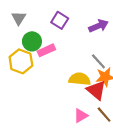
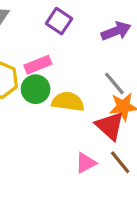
green circle: (32, 41) -> (36, 89), moved
yellow semicircle: (80, 79) -> (68, 102), moved

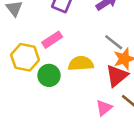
green circle: (36, 89) -> (49, 75), moved
red triangle: (110, 126) -> (117, 76), turned 50

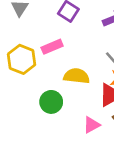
green circle: (49, 75) -> (51, 102), moved

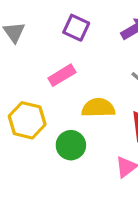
yellow hexagon: (22, 59) -> (27, 120), moved

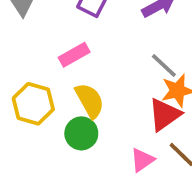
yellow semicircle: (98, 108) -> (90, 101), moved, turned 60

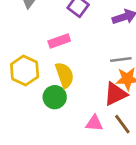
gray line: (164, 65) -> (121, 59), turned -60
pink triangle: (142, 160) -> (94, 123), turned 30

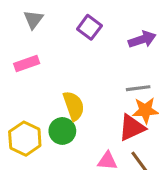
pink rectangle: (59, 41) -> (27, 63), moved
yellow hexagon: (25, 71) -> (25, 139), moved

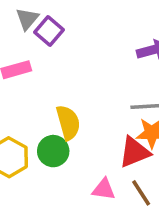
purple square: (89, 27) -> (49, 31), moved

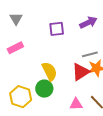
purple square: (49, 31) -> (57, 29), moved, turned -35
red triangle: (134, 152) -> (81, 72), moved

